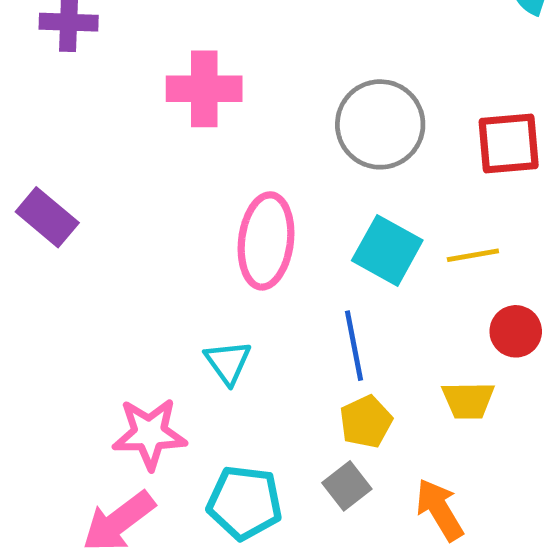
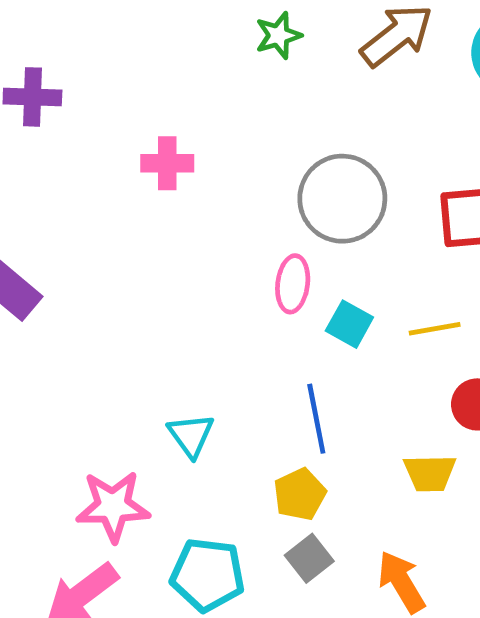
pink cross: (204, 89) -> (167, 163), size x0.7
pink ellipse: (266, 241) -> (293, 284), moved, size x0.6
cyan square: (387, 250) -> (349, 324), size x0.7
yellow pentagon: (366, 422) -> (300, 494), moved

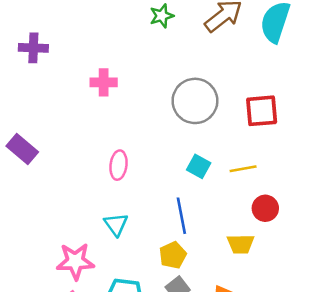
pink ellipse: (293, 284) -> (118, 165), moved

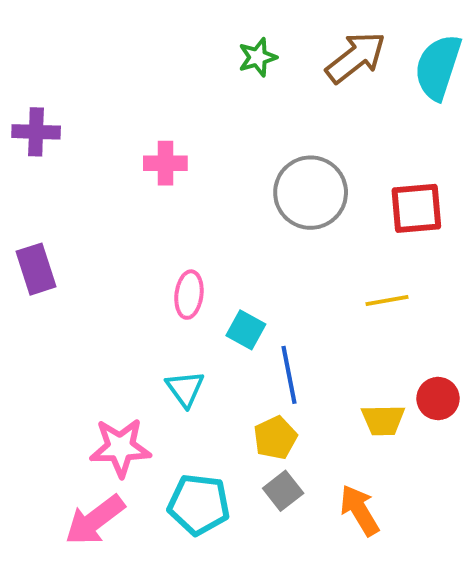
purple cross: (33, 48) -> (36, 132), moved
purple rectangle: (22, 149) -> (36, 269), turned 32
cyan square: (199, 166) -> (246, 330), moved
red circle: (265, 208) -> (438, 399), moved

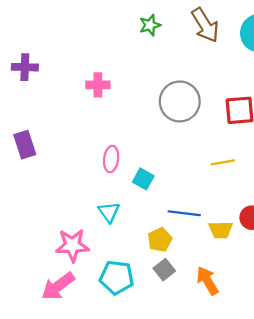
brown arrow: (356, 57) -> (205, 25), turned 96
blue line: (289, 375) -> (184, 213), moved, turned -72

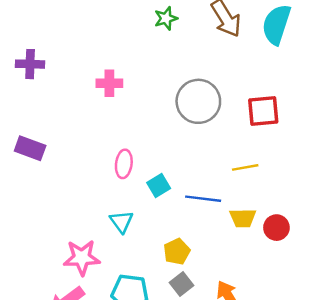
purple rectangle: (25, 145) -> (30, 148), turned -52
cyan square: (143, 179) -> (159, 185), turned 30
blue line: (184, 213) -> (203, 199), moved
yellow trapezoid: (221, 230) -> (243, 218), moved

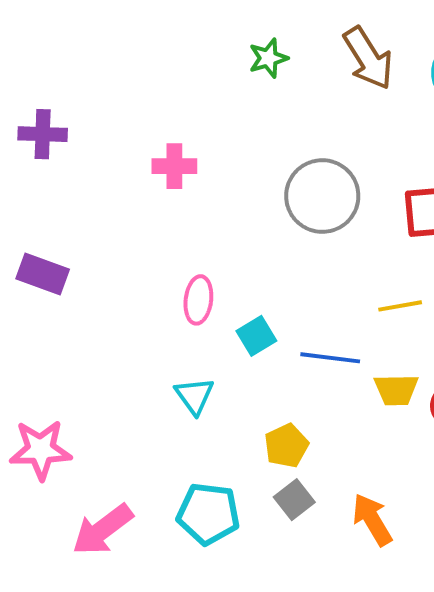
pink star: (82, 258) -> (41, 450), moved

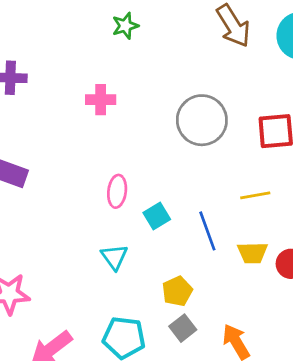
green star: (268, 58) -> (125, 26), moved
blue line: (330, 358) -> (207, 231), turned 63

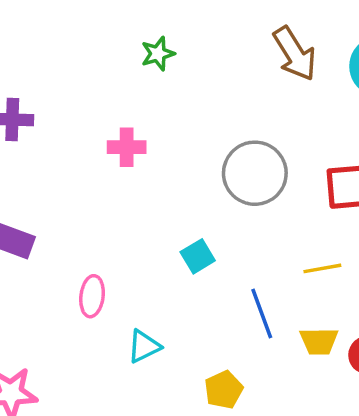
pink ellipse: (117, 191) -> (92, 296), moved
cyan square: (157, 216) -> (198, 256), moved
cyan triangle: (114, 257) -> (144, 346), turned 40

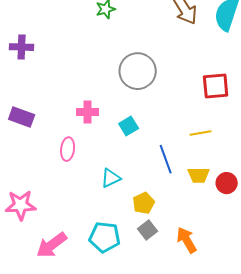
pink cross: (127, 147) -> (88, 112), moved
gray circle: (255, 173) -> (138, 71), moved
cyan triangle: (144, 346) -> (111, 178), moved

